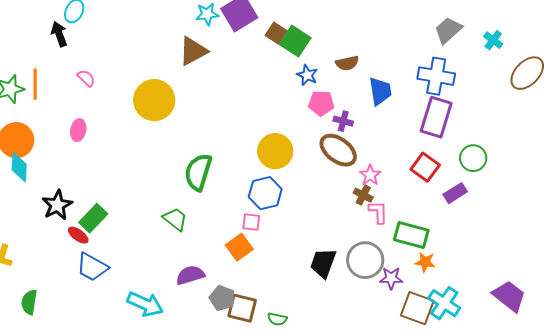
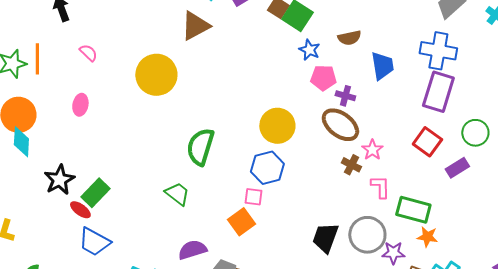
brown cross: (363, 195) -> (351, 165), moved

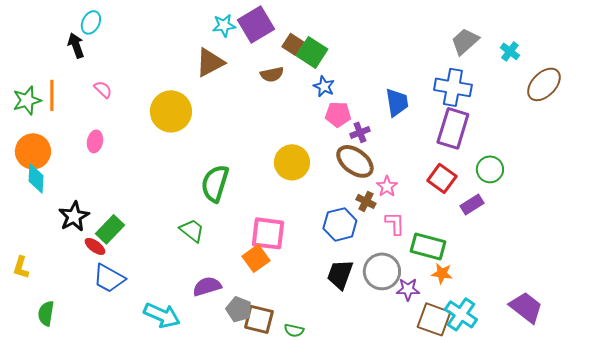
brown semicircle: (349, 38) -> (272, 74), moved
purple cross: (345, 96) -> (360, 132), turned -36
blue hexagon: (267, 168) -> (340, 224), moved
pink square: (253, 197) -> (268, 233), size x1.8

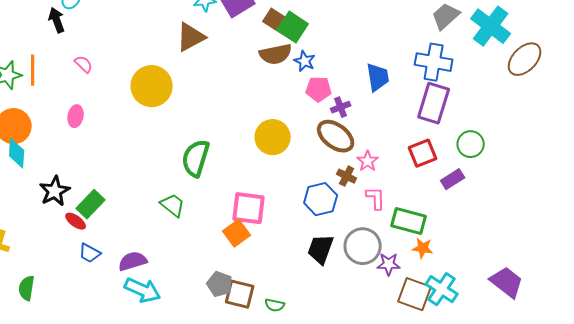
cyan cross: (510, 51) -> (491, 26), size x2.0
brown semicircle: (272, 74) -> (276, 54), moved, size x1.4
red square: (442, 178) -> (423, 153), turned 32
blue trapezoid: (109, 278) -> (90, 253), size x0.7
purple semicircle: (207, 286) -> (133, 261), moved

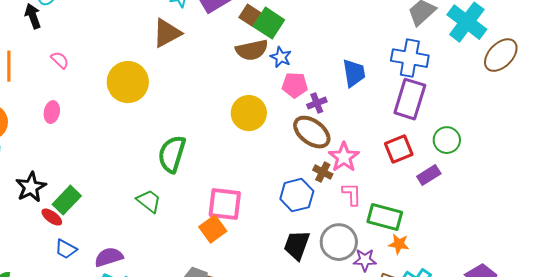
yellow circle: (273, 137) -> (249, 113), moved
pink star: (368, 161) -> (344, 157), size x1.4

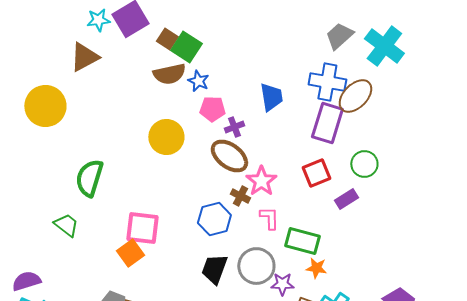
brown ellipse: (501, 55) -> (355, 96), moved

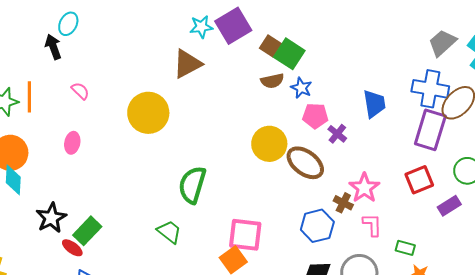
brown semicircle: (169, 74) -> (272, 81), size x0.7
purple cross: (234, 127) -> (337, 134), turned -30
brown ellipse: (229, 156) -> (305, 163), moved
green rectangle: (302, 241) -> (405, 248), size x0.6

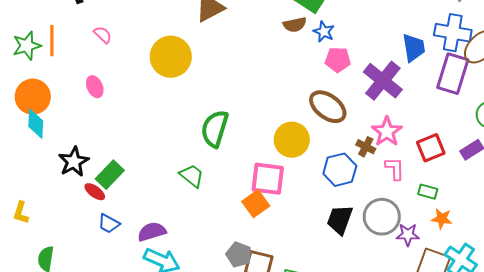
blue trapezoid: (374, 104) -> (414, 48), moved
purple cross: (337, 134) -> (383, 81), moved, size x2.0
pink ellipse: (72, 143) -> (95, 87), turned -35
yellow circle: (269, 144) -> (292, 140), moved
red square: (419, 180) -> (431, 148), moved

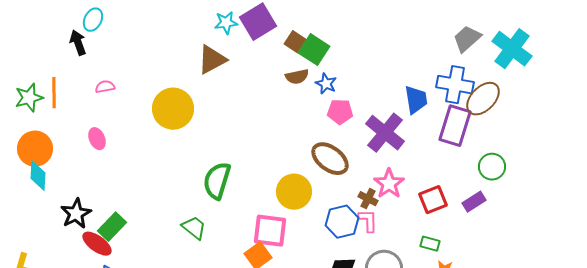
pink semicircle: (103, 35) -> (105, 87), turned -54
pink L-shape: (395, 169) -> (368, 221), moved
red ellipse: (95, 192) -> (97, 244), size x1.4

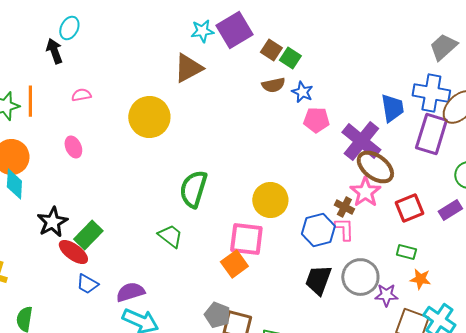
green square: (314, 50) -> (290, 58), size x0.7
brown ellipse: (330, 159) -> (375, 167), moved

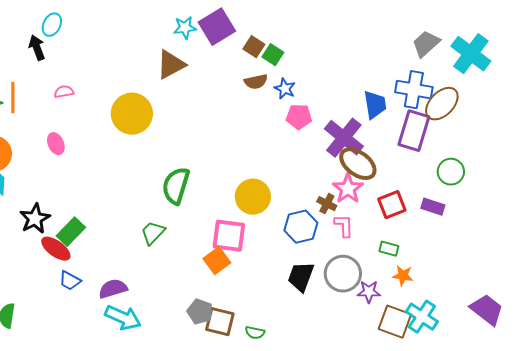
purple rectangle: (450, 210) -> (433, 207), turned 50
pink L-shape: (344, 229) -> (344, 226), moved
green trapezoid: (170, 236) -> (153, 233), turned -84

